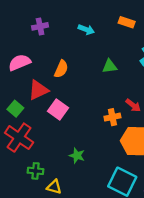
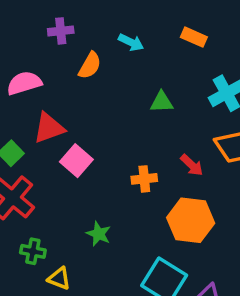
orange semicircle: (61, 69) -> (90, 66), moved
orange cross: (112, 117) -> (144, 179), moved

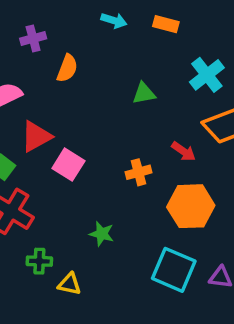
cyan arrow: (131, 42) -> (114, 21), moved

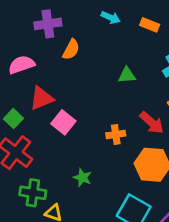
purple cross: (33, 39) -> (48, 24), size x1.4
red arrow: (184, 151) -> (152, 123), size x1.4
green cross: (39, 261) -> (33, 193), size x1.4

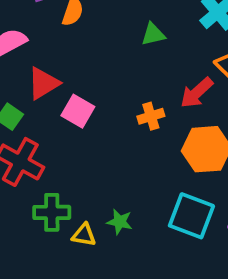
red arrow: (152, 123) -> (197, 93), turned 105
green star: (82, 178) -> (120, 222), moved

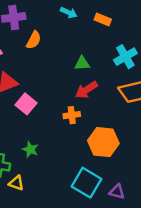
red arrow: (197, 93) -> (86, 90), moved
green star: (120, 222) -> (30, 149), moved

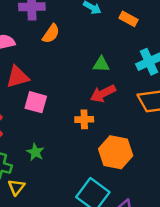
pink square: (26, 104) -> (36, 102), turned -30
yellow triangle: (16, 183) -> (16, 187), turned 42

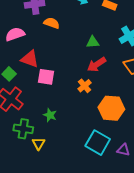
orange semicircle: (51, 34) -> (52, 23), turned -98
red triangle: (18, 77) -> (30, 59), turned 42
orange cross: (84, 119) -> (85, 86), turned -32

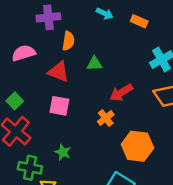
orange semicircle: (52, 23) -> (68, 41), turned 77
green triangle: (93, 42) -> (94, 64), moved
red triangle: (30, 59) -> (59, 72), moved

